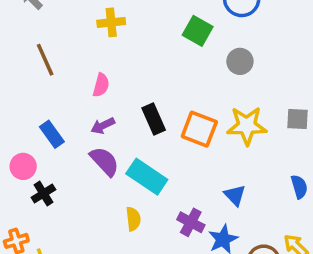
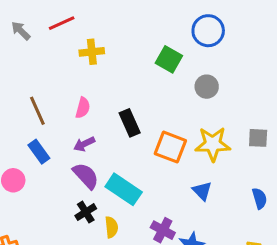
brown line: (45, 60) -> (37, 111), moved
black rectangle: (154, 119) -> (130, 123), moved
black cross: (43, 194) -> (86, 212), moved
blue triangle: (235, 195) -> (202, 191), moved

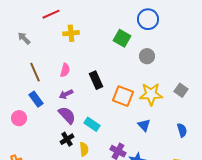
gray arrow: (21, 31) -> (24, 38), moved
gray square: (258, 138) -> (181, 90), turned 32
cyan rectangle: (124, 189) -> (92, 124), size x0.7

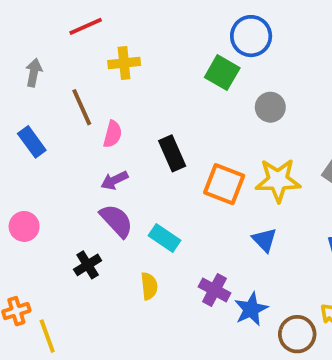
blue circle: (148, 19) -> (251, 36), moved
gray arrow: (24, 38) -> (34, 73), turned 56
brown line: (35, 72) -> (82, 107), moved
blue rectangle: (36, 99) -> (32, 142), moved
black cross: (67, 139) -> (88, 265), moved

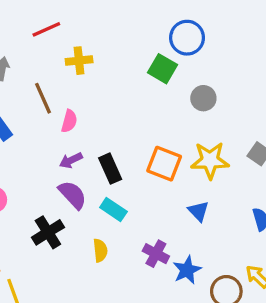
black rectangle: (172, 153) -> (110, 169), moved
black cross: (88, 265) -> (48, 232), size x1.4

